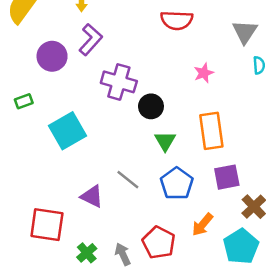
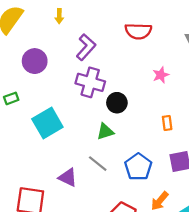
purple L-shape: (91, 40) -> (86, 47), moved
orange rectangle: (211, 131) -> (167, 123), size x0.5
green triangle: (165, 141) -> (105, 132), moved, turned 42

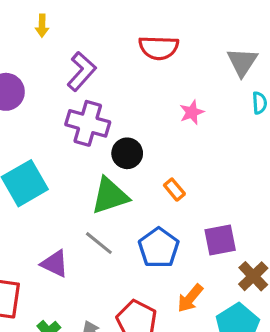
orange rectangle: (167, 123) -> (174, 190), moved, turned -32
green triangle: (105, 132) -> (110, 196), size x1.5

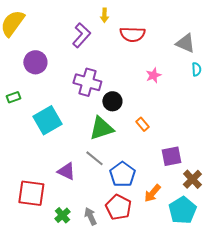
yellow arrow: (42, 26) -> (104, 15), moved
gray triangle: (242, 62) -> (185, 43), turned -40
purple L-shape: (81, 71) -> (81, 35), moved
blue pentagon: (159, 248) -> (122, 174), moved

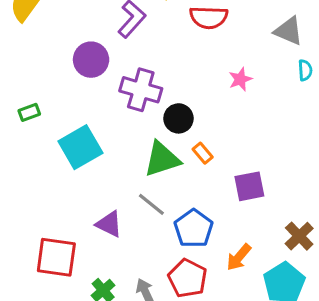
purple circle: (35, 62) -> (91, 60), moved
orange rectangle: (142, 124) -> (203, 153), moved
purple square: (171, 156) -> (249, 186), moved

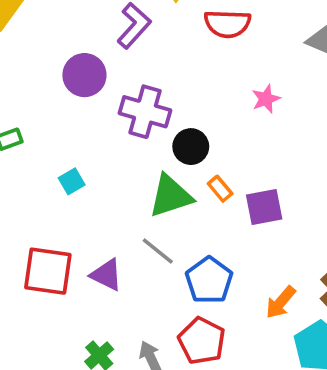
cyan square: (80, 147) -> (72, 181), size x0.5
purple square: (249, 186) -> (264, 207), moved
red square: (56, 257) -> (48, 271), moved
orange arrow: (239, 257) -> (281, 302), moved

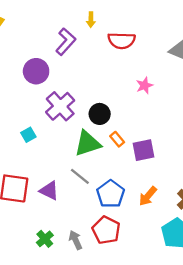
purple cross: (145, 112) -> (60, 106), moved, turned 32
orange arrow: (281, 302) -> (148, 196), moved

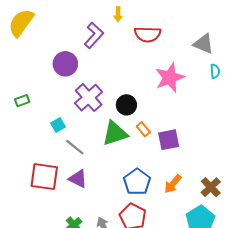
pink star: (145, 85) -> (170, 78), size x1.8
gray line: (80, 176) -> (75, 147), moved

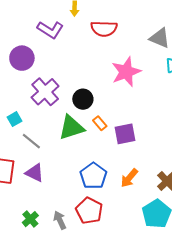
purple L-shape: (94, 35) -> (50, 30), turned 80

